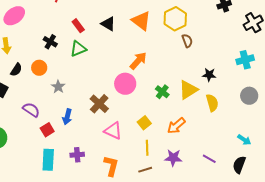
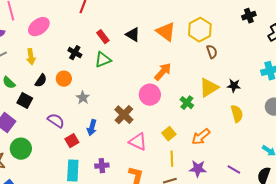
yellow triangle: (188, 90) -> (209, 88), moved

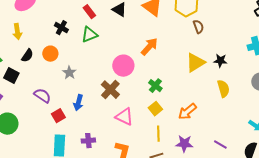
pink circle: (150, 95) -> (123, 66), moved
green cross: (187, 103) -> (155, 86), moved

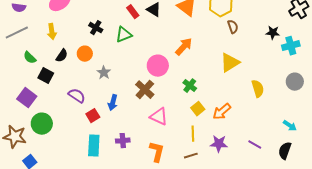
red rectangle: (89, 12) -> (133, 12), moved
black star: (220, 61) -> (273, 33), moved
yellow square: (155, 109) -> (198, 109), moved

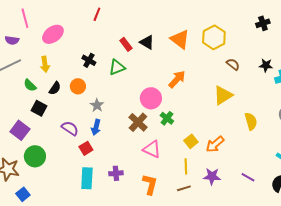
brown semicircle: (233, 27) -> (233, 64), moved, turned -32
green semicircle: (30, 58) -> (30, 85), moved
green cross: (190, 86) -> (167, 118), moved
blue arrow: (113, 103) -> (96, 127), moved

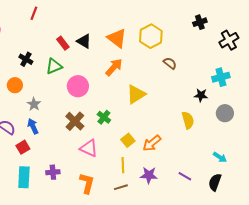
black star: (266, 65) -> (201, 95), moved
orange arrow: (177, 79) -> (114, 67), moved
yellow triangle: (223, 95) -> (136, 94), moved
pink circle: (151, 98) -> (78, 86), moved
blue arrow: (96, 127) -> (33, 126), turned 140

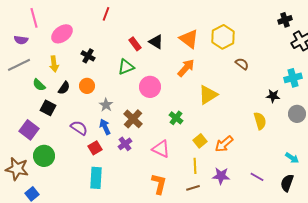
black cross: (200, 22) -> (285, 20), moved
black cross: (26, 59) -> (88, 56), moved
brown cross: (75, 121) -> (133, 119), moved
purple cross: (53, 172) -> (125, 144), moved, turned -32

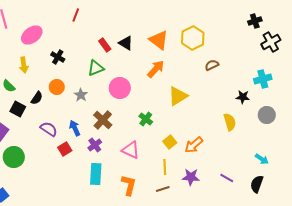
brown semicircle: (242, 64) -> (212, 65), turned -64
black semicircle: (64, 88) -> (37, 98), moved
gray star: (106, 105) -> (81, 95), moved
cyan rectangle: (96, 178) -> (96, 174), moved

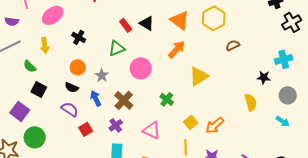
black semicircle: (37, 98) -> (72, 87), moved, turned 80
blue arrow: (75, 128) -> (96, 98), moved
cyan arrow: (262, 159) -> (283, 121), moved

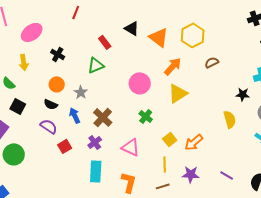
black triangle: (147, 23) -> (132, 28), moved
orange arrow: (177, 49) -> (173, 66), moved
pink circle: (141, 68) -> (140, 83), moved

